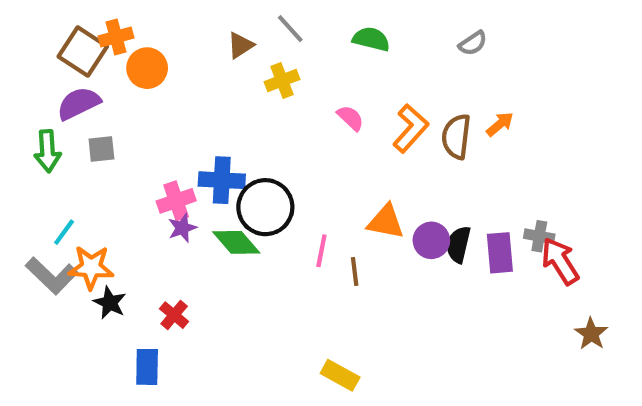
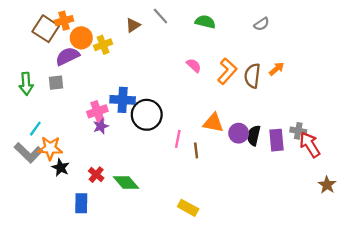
yellow cross: (282, 81) -> (103, 45), moved
purple semicircle: (79, 103) -> (67, 56), moved
green diamond: (236, 242) -> (126, 183), moved

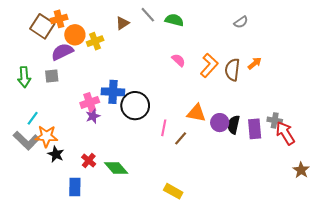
green semicircle: (205, 22) -> (174, 20), moved
brown line: (196, 150) -> (181, 138), turned 48

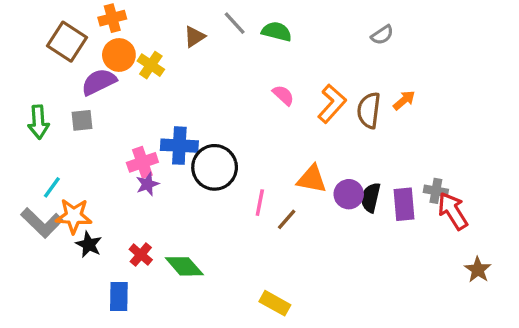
orange cross: (59, 19) -> (112, 18), moved
yellow cross: (95, 41) -> (151, 65), turned -35

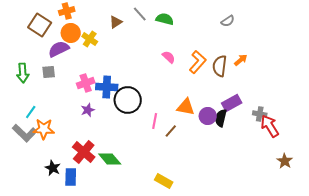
pink cross: (142, 162) -> (86, 83), moved
purple rectangle: (404, 204) -> (232, 103), moved, turned 66
black star: (89, 244) -> (53, 168), moved
red cross: (141, 255) -> (84, 152), size x1.6

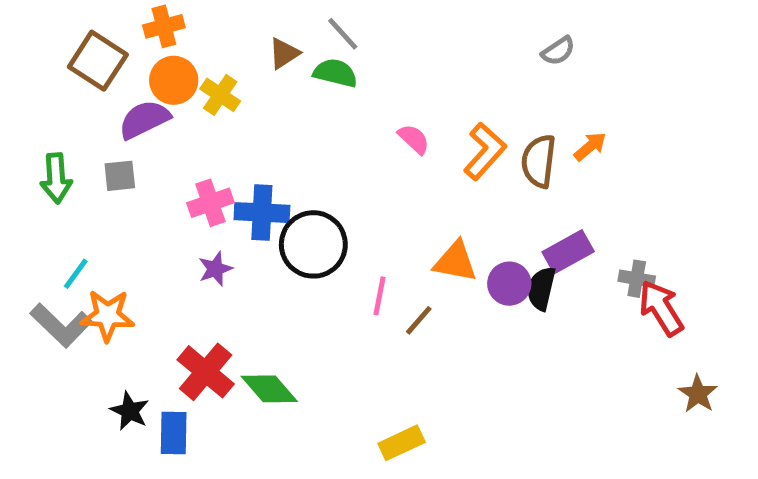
green semicircle: (165, 19) -> (335, 73), moved
yellow rectangle: (164, 181) -> (402, 443), turned -54

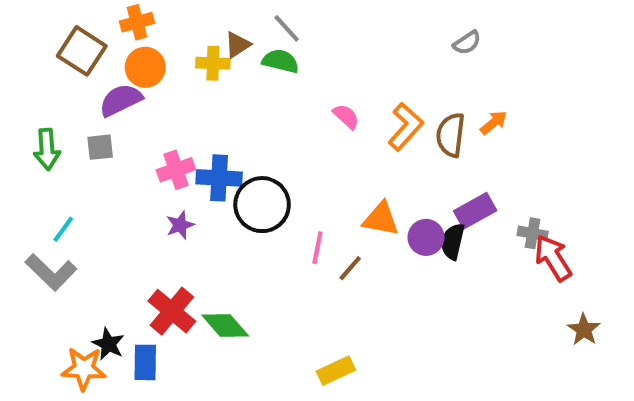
yellow cross: (220, 95) -> (213, 63), moved, turned -32
orange star: (108, 315) -> (84, 369), moved

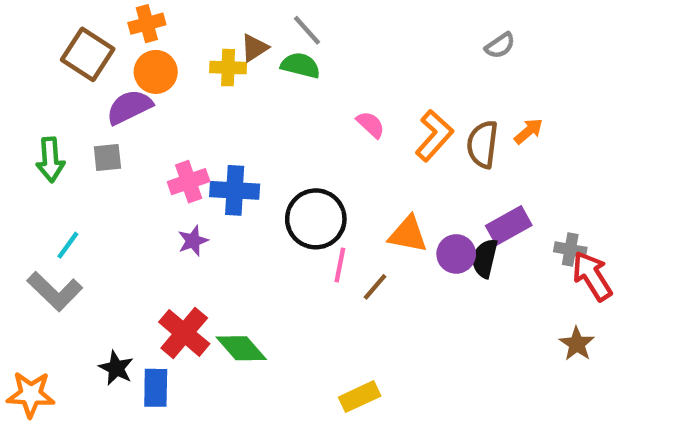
black circle: (262, 205) -> (316, 219), moved
brown star: (584, 330) -> (577, 344), moved
orange star: (84, 369) -> (31, 394), moved

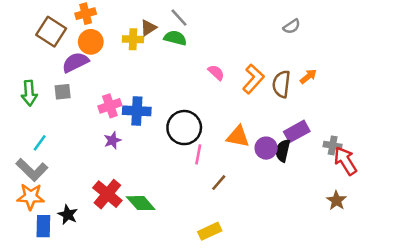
brown line: (375, 287) -> (219, 183), moved
blue rectangle: (156, 388) -> (43, 226), moved
orange star: (31, 394) -> (31, 197), moved

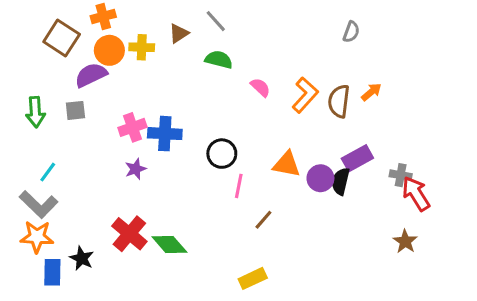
gray semicircle: (292, 26) -> (351, 32), turned -36
green semicircle: (175, 38) -> (219, 60), moved
yellow cross: (133, 39) -> (142, 47), moved
black circle: (184, 128) -> (222, 154), size x0.7

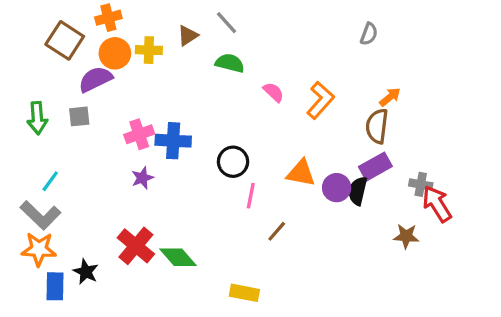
brown semicircle: (339, 101) -> (377, 126), moved
brown star: (405, 241) -> (406, 236), moved, turned -30
yellow rectangle: (253, 278) -> (244, 293), moved, turned 36

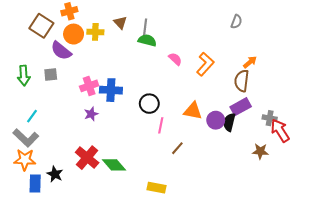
gray line: (227, 23) -> (145, 27), moved, turned 49
brown triangle: (188, 36) -> (120, 23), turned -40
purple semicircle: (95, 79) -> (61, 51), turned -115

